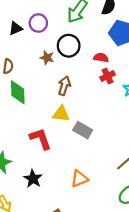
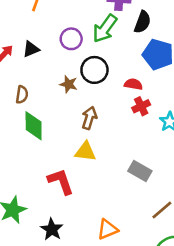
purple circle: (38, 23) -> (71, 39), moved
gray rectangle: (83, 130) -> (140, 171), moved

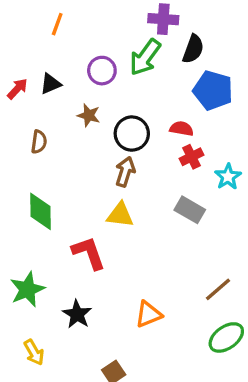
black circle: (94, 70) -> (132, 134), moved
brown star: (69, 84) -> (89, 115), moved
green diamond: (34, 126) -> (41, 211), moved
gray rectangle: (140, 171) -> (190, 210), moved

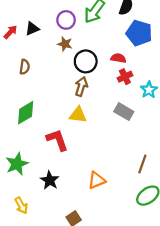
brown star: (89, 115) -> (65, 44), moved
green diamond: (41, 211) -> (26, 113), turned 60
brown line: (218, 289) -> (142, 164), turned -30

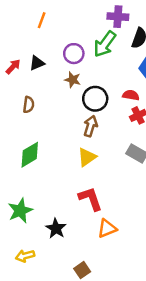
yellow triangle: (78, 115) -> (87, 157), turned -42
red L-shape: (57, 140) -> (90, 199), moved
yellow arrow: (21, 205) -> (25, 256), turned 105

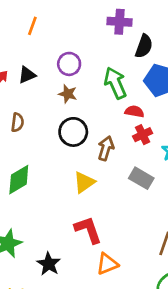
green arrow: (105, 44) -> (115, 83), moved, turned 120
black circle: (95, 99) -> (73, 132), moved
brown arrow: (90, 126) -> (106, 148), moved

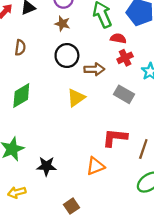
brown arrow: (106, 148) -> (94, 69), turned 72
red L-shape: (88, 230) -> (115, 138), moved, turned -65
black star: (49, 264) -> (46, 166), turned -30

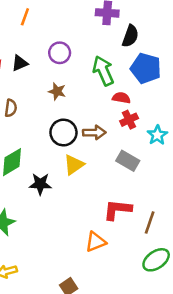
brown star: (62, 24) -> (57, 91), moved
black circle: (67, 56) -> (63, 133), moved
black star: (46, 166) -> (40, 184), moved

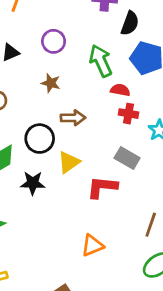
red cross: (129, 120) -> (129, 114), turned 36
black circle: (63, 133) -> (40, 139), moved
brown arrow: (94, 133) -> (73, 118), moved
red L-shape: (117, 210) -> (102, 187), moved

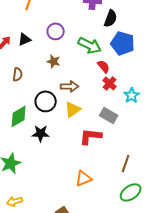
green arrow: (101, 61) -> (90, 45), turned 140
red semicircle: (120, 90) -> (104, 66), turned 40
red cross: (129, 114) -> (110, 83), turned 32
yellow triangle: (69, 162) -> (73, 109), moved

